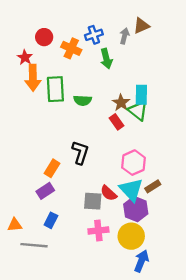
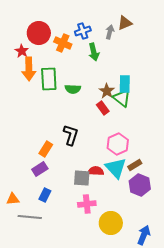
red circle: (44, 37) -> (39, 33), size x1.5
red semicircle: (109, 193) -> (96, 171), turned 140
purple hexagon: (136, 209) -> (140, 185), moved
yellow circle: (131, 236) -> (111, 223), moved
blue arrow: (141, 261) -> (144, 235), moved

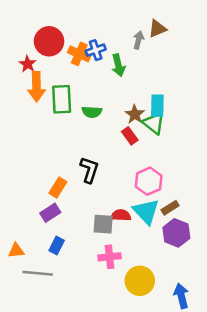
blue cross: (83, 31) -> (96, 50), moved
blue arrow: (144, 235) -> (181, 296), turned -36

